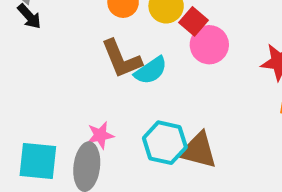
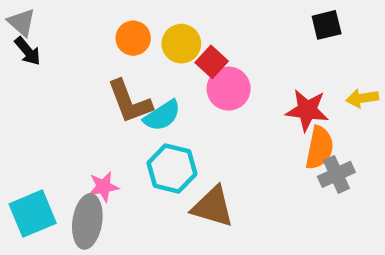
cyan hexagon: (165, 143) -> (172, 168), moved
cyan square: (38, 161) -> (33, 214), turned -30

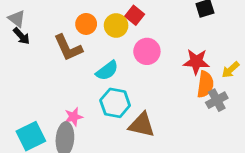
red square: (212, 62) -> (135, 15), moved
yellow arrow: (362, 98) -> (230, 70), moved, turned -30
brown L-shape: (130, 102) -> (68, 48), moved

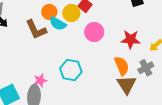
cyan semicircle: (107, 71) -> (58, 24), moved, turned 66
orange semicircle: (205, 84) -> (122, 66), moved, turned -30
brown triangle: (142, 125) -> (127, 85), moved, turned 45

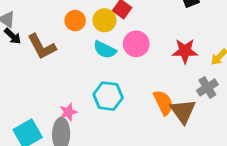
cyan semicircle: (58, 24) -> (105, 50), moved
brown L-shape: (36, 30) -> (42, 47), moved
orange semicircle: (122, 66) -> (163, 103), moved

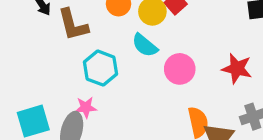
pink circle: (136, 44) -> (180, 69), moved
cyan hexagon: (108, 96) -> (101, 68), moved

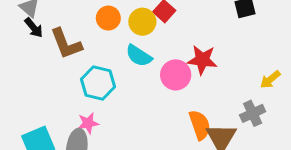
red star: (237, 69) -> (202, 60), moved

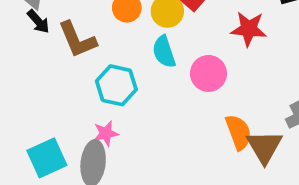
cyan semicircle: (139, 56) -> (164, 52), turned 40
red star: (202, 60) -> (249, 29), moved

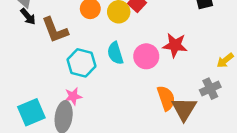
red star: (249, 29) -> (175, 45), moved
cyan semicircle: (164, 52) -> (115, 53), moved

